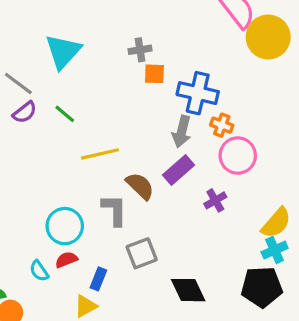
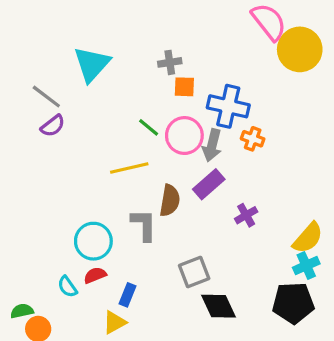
green line: (65, 114) -> (149, 127), moved
pink circle: (238, 156) -> (184, 136), moved
brown semicircle: (140, 186) -> (170, 201), turned 56
gray square: (142, 253) -> (194, 272), moved

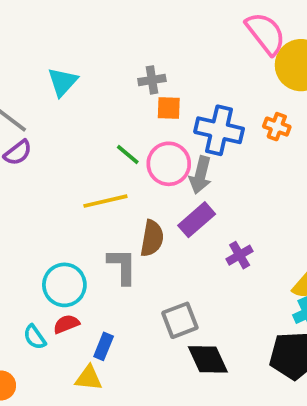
cyan triangle: (92, 64) -> (63, 82), size x0.7
orange cross: (253, 139) -> (277, 127), moved
yellow triangle: (115, 322) -> (89, 378), turned 35

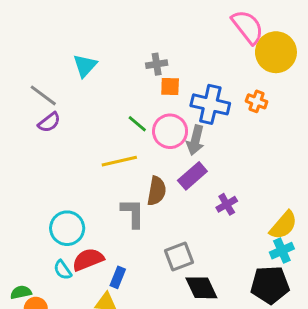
cyan circle: (64, 285) -> (67, 228), moved
red semicircle: (66, 324) -> (88, 260), size x1.5

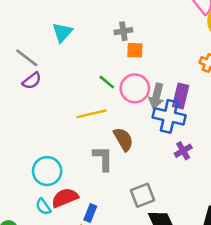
blue cross: (210, 104) -> (169, 116), moved
purple rectangle: (192, 176) -> (181, 96), moved, turned -35
brown semicircle: (157, 191) -> (123, 139), turned -40

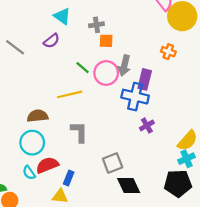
cyan triangle: (62, 32) -> (62, 16), moved, turned -36
purple semicircle: (32, 81) -> (51, 41), moved
gray arrow: (156, 96) -> (124, 65), moved
brown semicircle: (123, 139) -> (38, 116), moved, turned -66

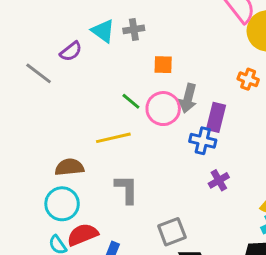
gray cross: (96, 25) -> (134, 29), moved
purple semicircle: (51, 41) -> (71, 51), moved
blue cross: (135, 97) -> (203, 141), size x0.7

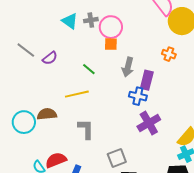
purple semicircle: (71, 51) -> (50, 58), moved
pink circle: (163, 109) -> (111, 27), moved
purple cross: (219, 180) -> (149, 123), size x1.6
cyan circle: (62, 204) -> (24, 122), moved

